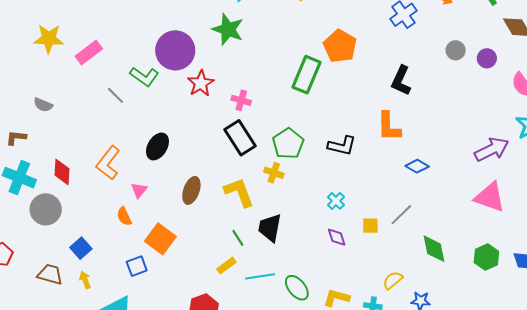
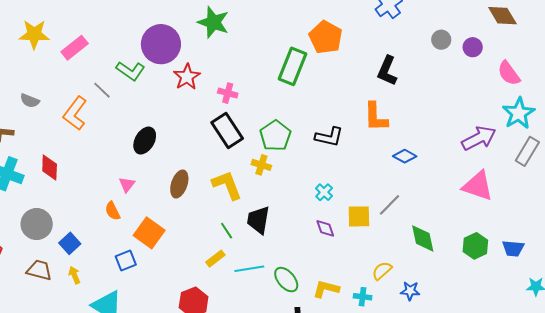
orange L-shape: (108, 163) -> (75, 113), moved
gray circle: (46, 209) -> (37, 224), moved
yellow square: (370, 226) -> (359, 216), size x1.4

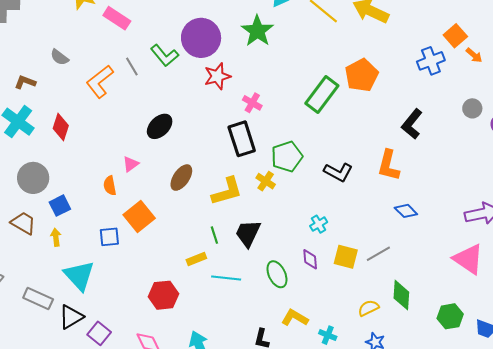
pink rectangle: (75, 48) -> (117, 18), turned 56
yellow L-shape: (227, 185) -> (227, 191), turned 80
yellow semicircle: (382, 271) -> (368, 308), moved
green ellipse: (286, 280) -> (277, 274), moved

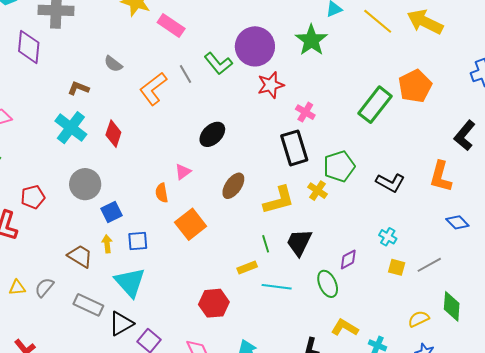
brown trapezoid: (23, 223) -> (80, 256), moved
cyan cross: (319, 224) -> (388, 237), moved, turned -30
blue square: (109, 237) -> (138, 241), moved
yellow square: (346, 257) -> (397, 267), size x0.7
purple diamond: (310, 259) -> (348, 259), moved, turned 65

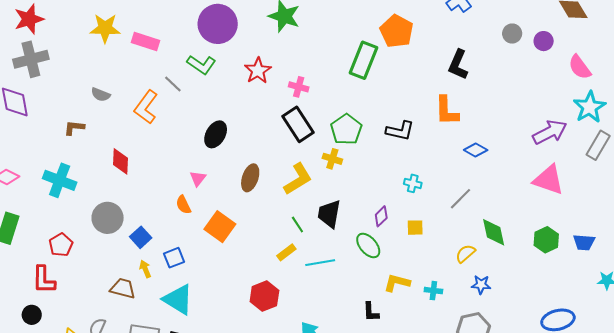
purple circle: (255, 46) -> (218, 24), moved
cyan cross: (71, 128) -> (60, 180), moved
yellow square: (397, 267) -> (415, 228), moved

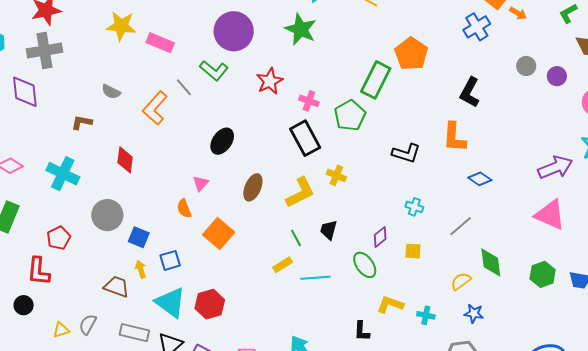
green pentagon: (346, 129) -> (350, 116), moved
black trapezoid: (329, 214) -> (329, 230), size x0.7
blue square: (141, 237) -> (139, 237), turned -30
red hexagon: (264, 296) -> (210, 304), moved

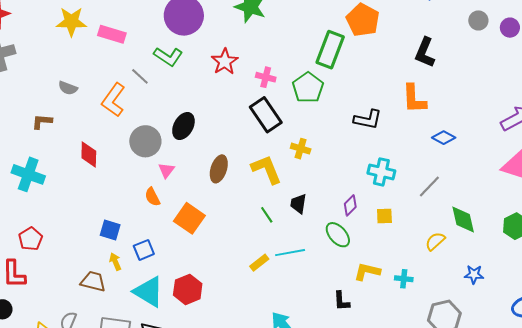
yellow L-shape: (300, 193) -> (266, 169), turned -80
cyan cross: (414, 207) -> (381, 172), size x1.5
gray circle: (107, 215) -> (145, 141), moved
yellow rectangle: (283, 265) -> (259, 263), moved
blue star: (474, 314) -> (474, 274), moved

